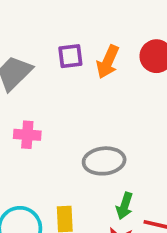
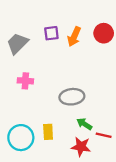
green arrow: (125, 206) -> (84, 124), turned 105

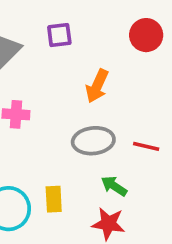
orange arrow: (74, 37) -> (97, 86), moved
red line: (104, 135) -> (146, 146), moved

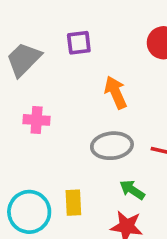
orange arrow: (97, 86) -> (116, 92), turned 132

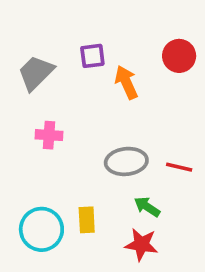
orange arrow: (116, 92) -> (126, 82), moved

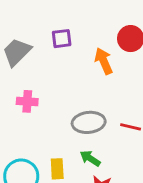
orange arrow: (126, 82) -> (104, 61), moved
green arrow: (147, 207) -> (90, 158), moved

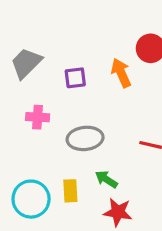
purple square: (62, 39) -> (75, 78), moved
gray ellipse: (89, 122) -> (85, 138), moved

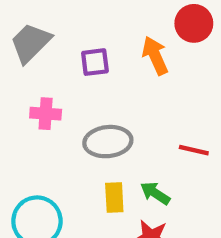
green arrow: (106, 179) -> (155, 193), moved
yellow rectangle: (70, 191) -> (114, 197), moved

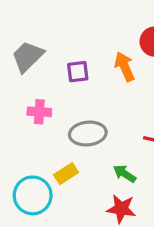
yellow rectangle: (114, 197) -> (66, 174), moved, turned 60

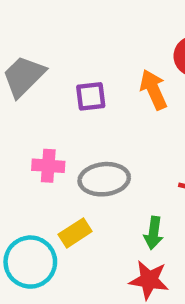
pink cross: (39, 112) -> (48, 166), moved
green arrow: (125, 174) -> (153, 233), turned -115

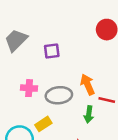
orange arrow: (153, 90) -> (88, 84), moved
green arrow: (153, 233) -> (89, 114), moved

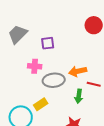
orange arrow: (88, 84) -> (78, 71), turned -78
pink cross: (29, 88) -> (35, 66), moved

